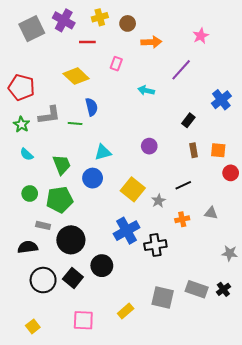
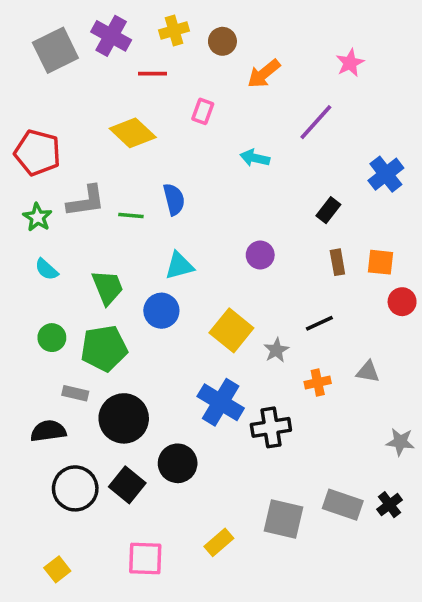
orange arrow: (151, 42) -> (264, 74), turned 144
blue semicircle: (92, 107) -> (174, 199), moved
blue cross: (127, 231) -> (221, 402), turned -30

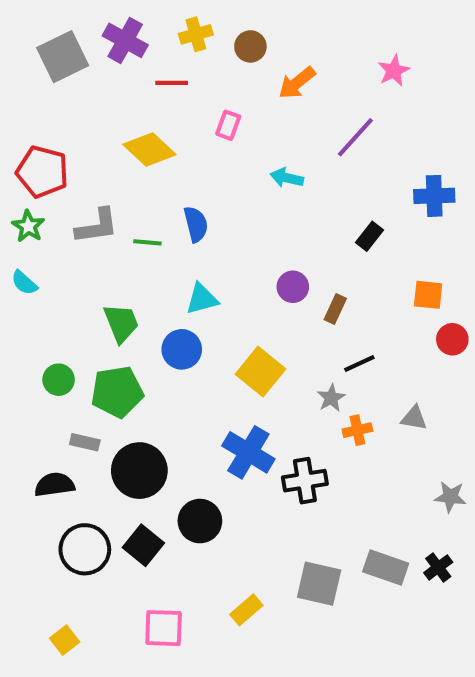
blue cross: (386, 174) -> (434, 196), turned 36
green star: (37, 217) -> (28, 226), moved
brown rectangle: (337, 262) -> (335, 309), moved, turned 35
cyan semicircle: (46, 269) -> (24, 283), moved
gray star: (276, 350) -> (331, 398), moved

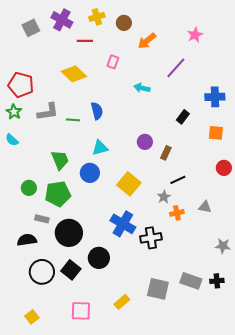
gray square: (63, 57) -> (31, 28), size x0.7
orange square: (428, 295) -> (216, 133), moved
black cross: (438, 567) -> (217, 281), turned 32

